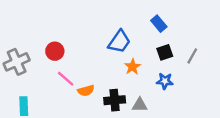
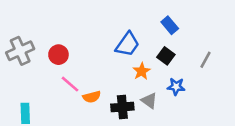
black square: (165, 52) -> (166, 56), moved, turned -35
gray cross: (17, 62) -> (20, 51), moved
gray triangle: (140, 105) -> (149, 101), moved, turned 35

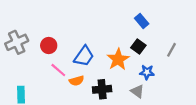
blue trapezoid: (128, 44) -> (84, 56), moved
orange star: (142, 71) -> (118, 59), size x1.5
gray triangle: (149, 101) -> (137, 91), moved

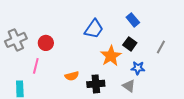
blue trapezoid: (84, 56) -> (94, 29), moved
pink line: (58, 70) -> (36, 66), moved, turned 63

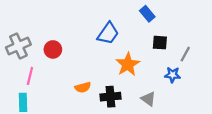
blue rectangle: (133, 20) -> (147, 14), moved
black square: (130, 44) -> (160, 43), moved, turned -32
pink line: (36, 66) -> (30, 76), moved
blue star: (138, 68) -> (173, 75), moved

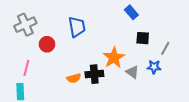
blue trapezoid: (108, 33) -> (77, 27), moved, turned -45
gray cross: (18, 46) -> (25, 25), moved
black cross: (110, 97) -> (94, 74), moved
gray triangle: (148, 99) -> (132, 72), moved

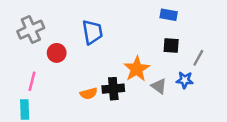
blue rectangle: (131, 12) -> (169, 15), moved, turned -40

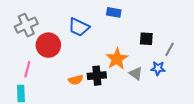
blue rectangle: (169, 15) -> (114, 12), moved
blue trapezoid: (92, 32) -> (79, 27), turned 125
red circle: (57, 53) -> (48, 45), size x1.5

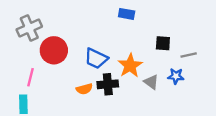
blue trapezoid: (79, 27) -> (96, 59), moved
gray line: (170, 49) -> (189, 55), turned 48

